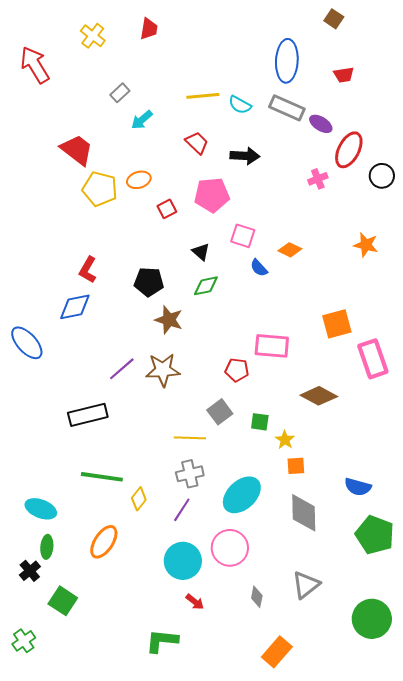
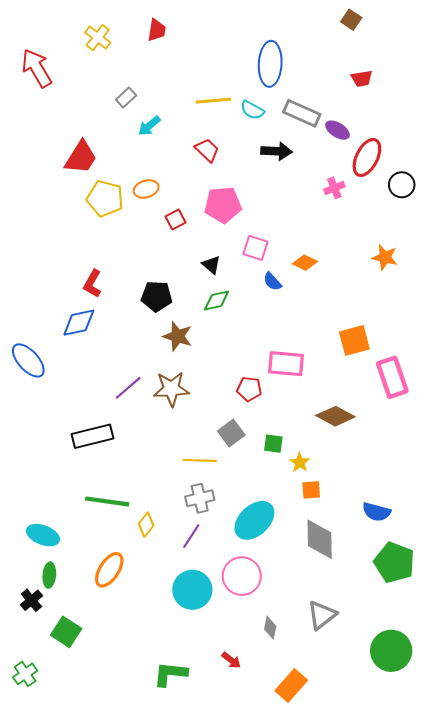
blue ellipse: (287, 61) -> (270, 64), moved
red trapezoid: (77, 150) -> (81, 157), turned 84
black arrow: (245, 156) -> (277, 151), moved
red arrow: (195, 602) -> (231, 660), moved

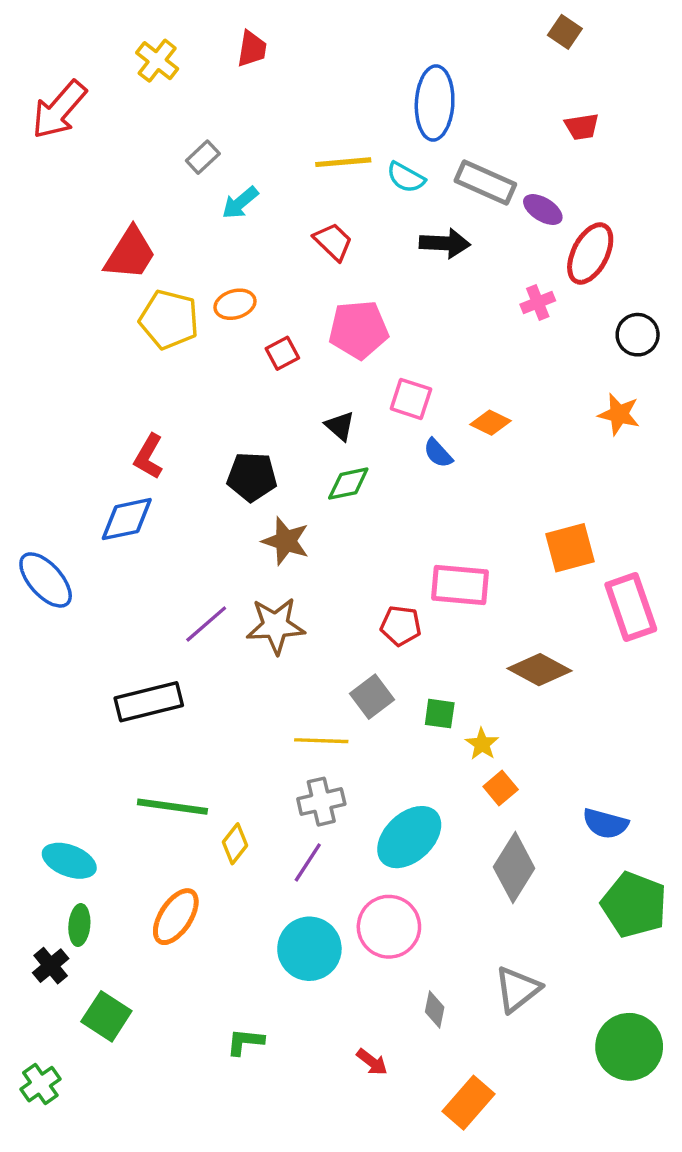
red arrow: (37, 68) -> (59, 110), turned -108
black circle: (402, 185) -> (638, 335), moved
orange square: (311, 490) -> (501, 788), turned -36
gray diamond: (320, 539) -> (514, 868), turned 33
green L-shape: (170, 674) -> (245, 1042), moved, size x0.7

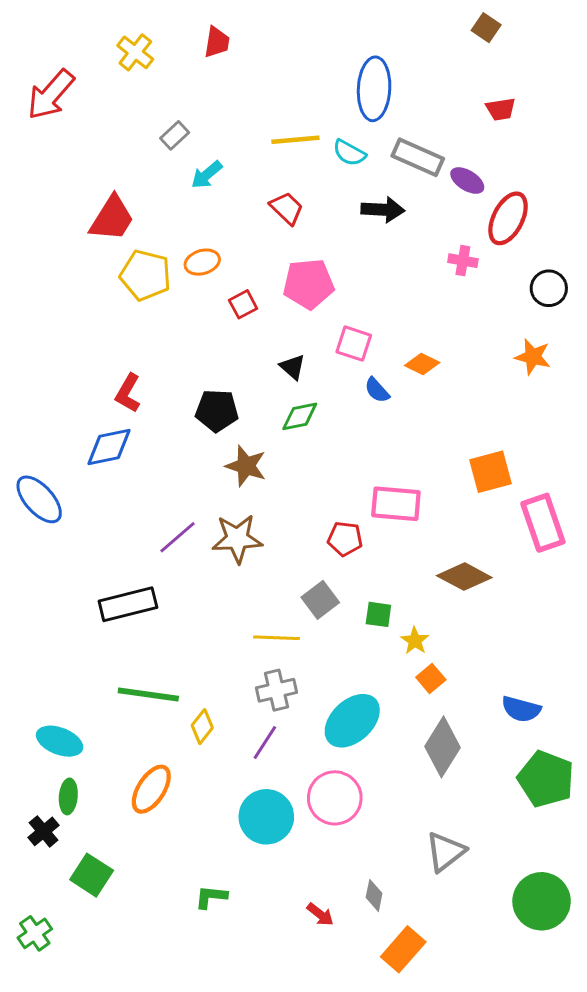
pink cross: (538, 303) -> (463, 261), turned 32
gray diamond: (435, 1010) -> (374, 895), moved

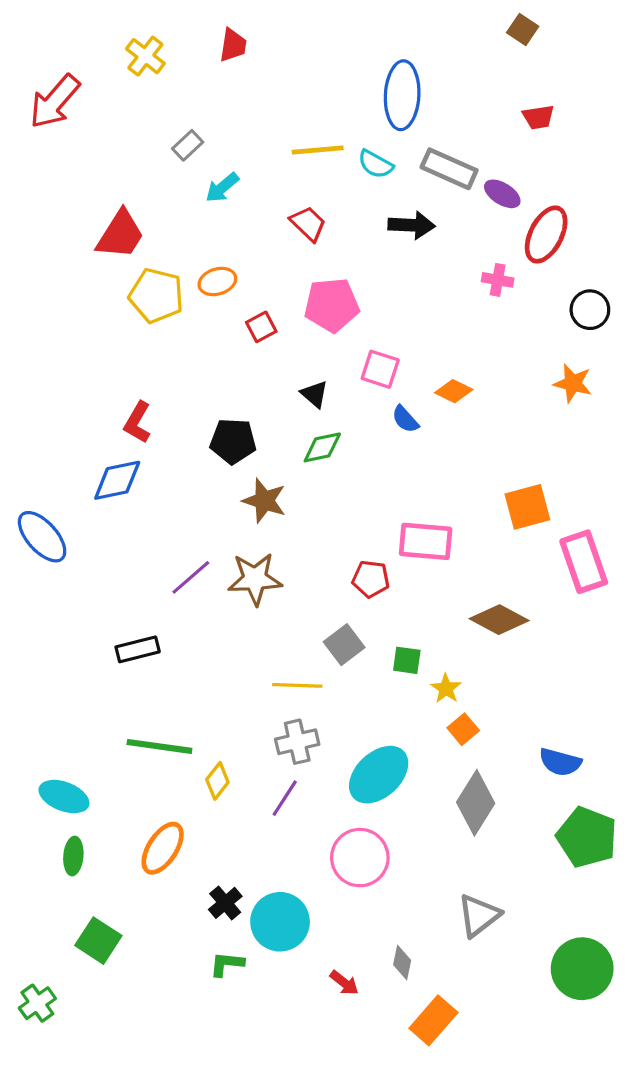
black rectangle: (128, 604) -> (138, 649), size x0.7
cyan circle: (266, 817) -> (280, 922), moved
black cross: (44, 831) -> (225, 903), moved

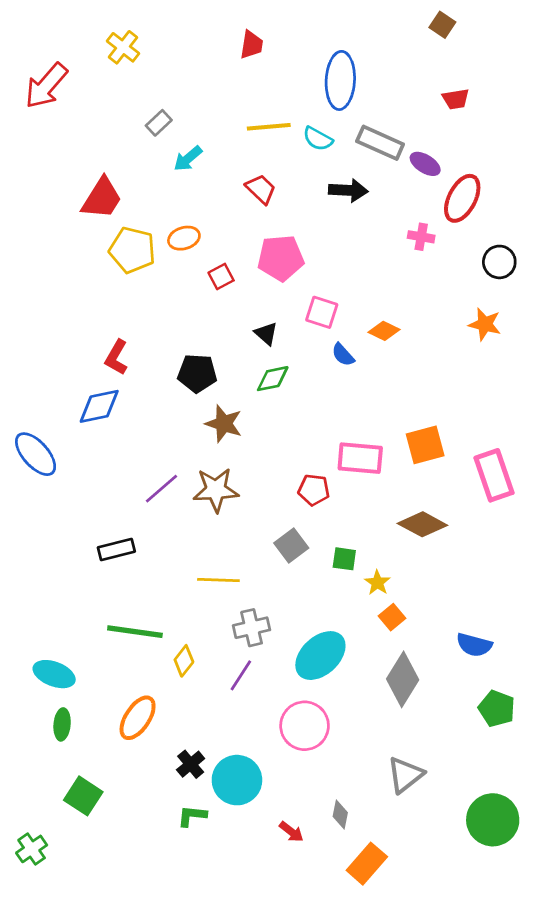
red trapezoid: (233, 45) -> (252, 45), moved
orange square: (527, 507) -> (425, 445), moved
yellow line: (297, 685) -> (218, 580), moved
green pentagon: (587, 837) -> (497, 709), size x0.7

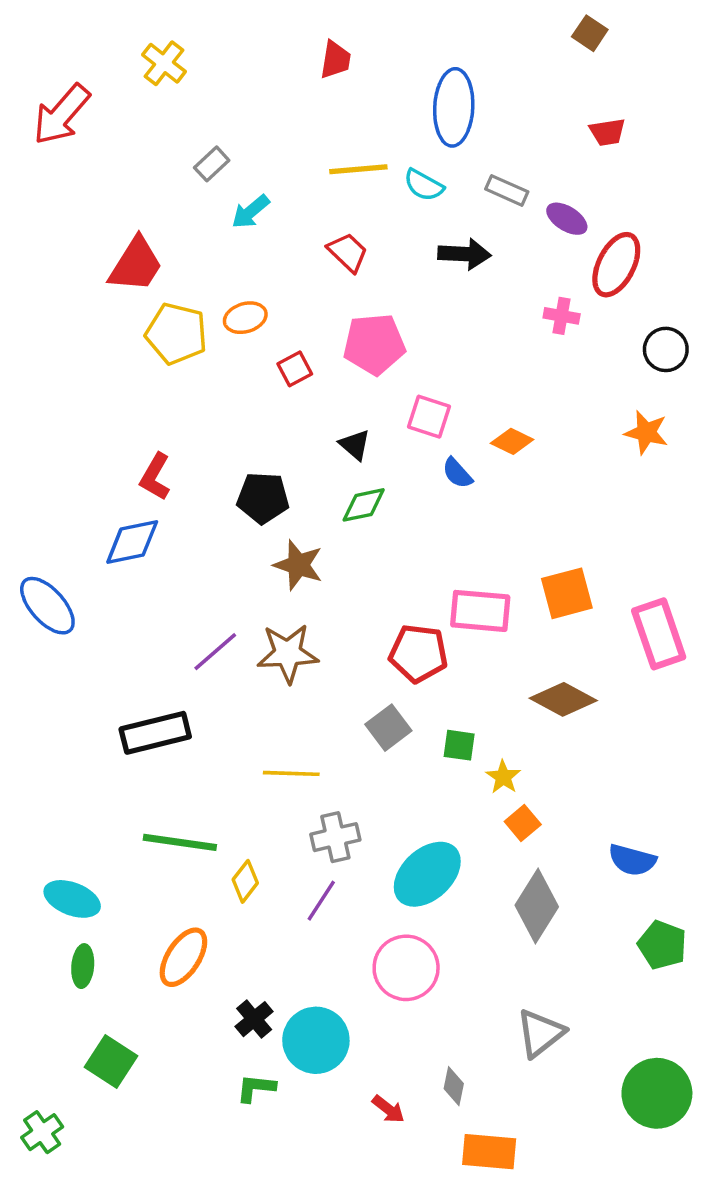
gray rectangle: (380, 143) -> (507, 190), size x0.7
red pentagon: (314, 490) -> (418, 653), size x1.4
black rectangle: (116, 550) -> (155, 733), size x1.4
orange rectangle: (367, 864) -> (489, 1152), turned 54

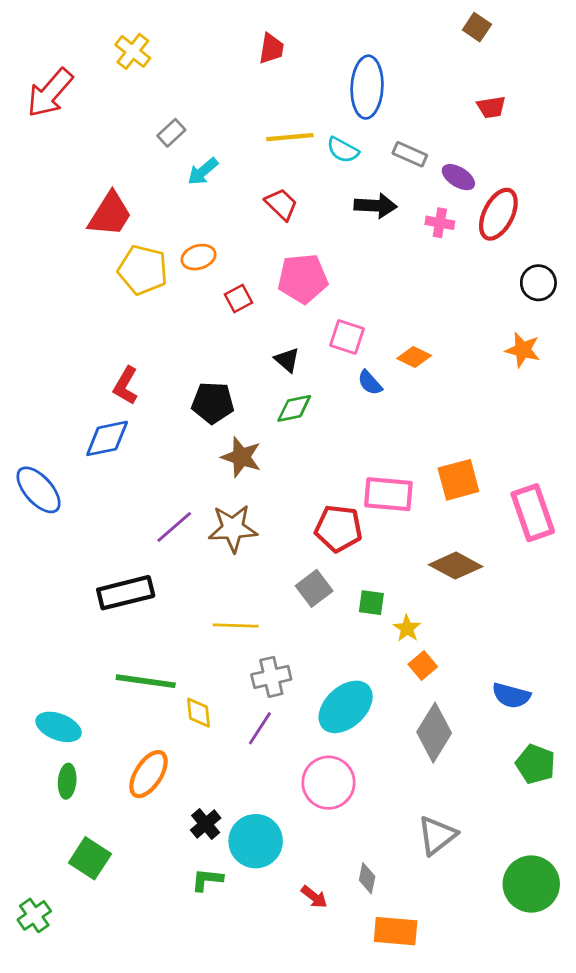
pink cross: (562, 316) -> (440, 223), moved
yellow diamond: (245, 881) -> (199, 713), turned -44

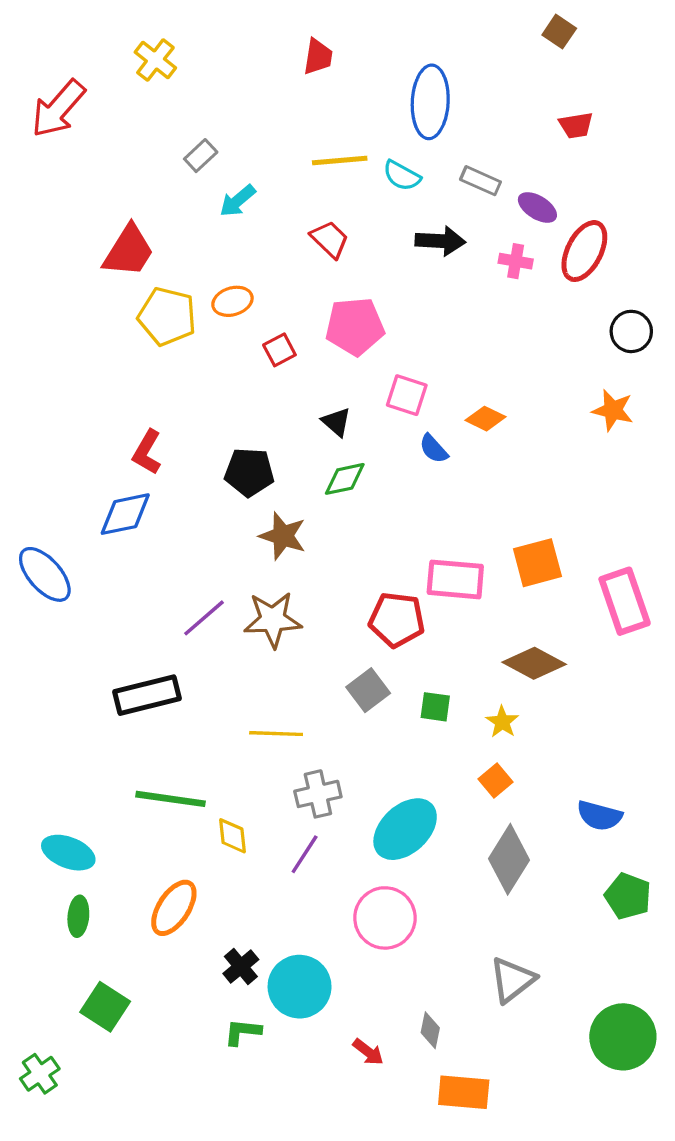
yellow star: (407, 628) -> (502, 722), moved

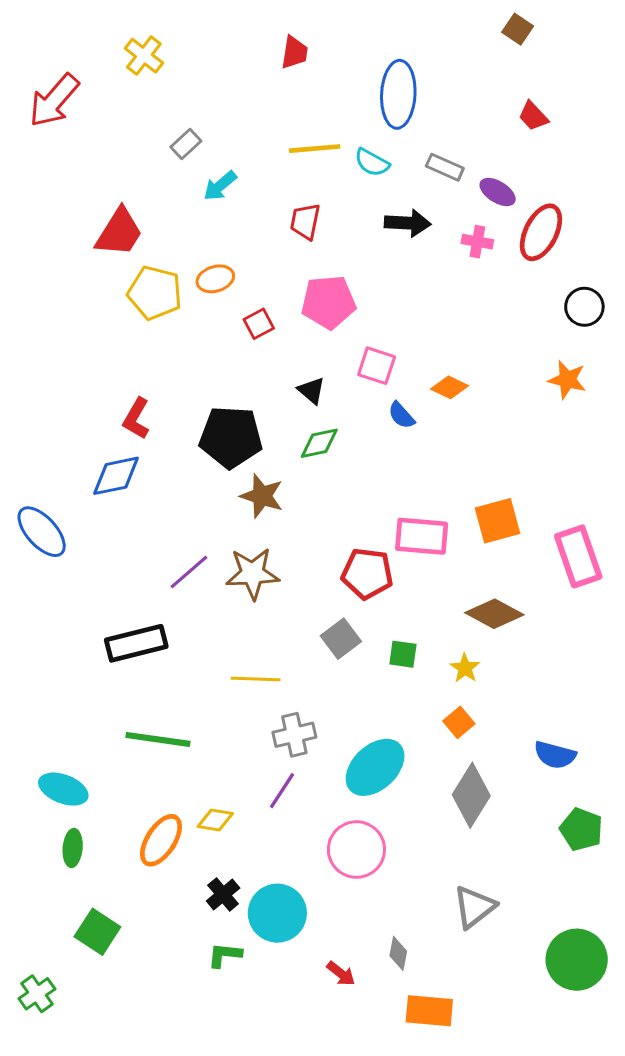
red trapezoid: (576, 125) -> (533, 116), turned 56
red trapezoid: (330, 239) -> (305, 221), turned -123
black pentagon: (249, 472) -> (231, 437), size x1.4
yellow diamond: (232, 836) -> (215, 820), moved, turned -75

